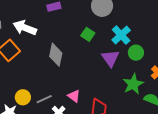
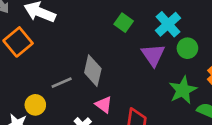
gray diamond: (56, 55) -> (93, 71), moved
gray line: (44, 99) -> (62, 83), moved

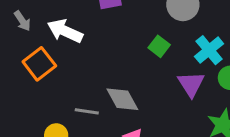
gray diamond: (93, 71) -> (122, 99), turned -44
gray line: (62, 83) -> (87, 111), turned 30

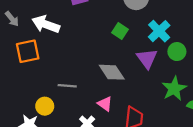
orange square: (39, 64) -> (28, 51), turned 30
gray diamond: (122, 99) -> (112, 72), moved

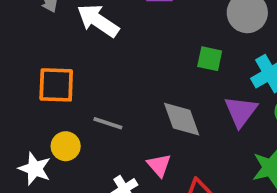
green square: (120, 31) -> (210, 59), turned -35
orange square: (28, 51) -> (56, 85), moved

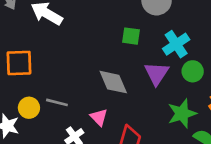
gray line: (108, 123) -> (57, 102), moved

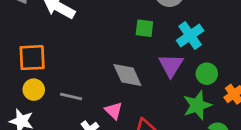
green circle: (193, 71) -> (207, 74), moved
yellow circle: (29, 108) -> (34, 90), moved

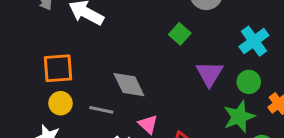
green square: (144, 28) -> (180, 34), turned 36
cyan cross: (190, 36) -> (254, 41), moved
gray diamond: (127, 75) -> (129, 85), moved

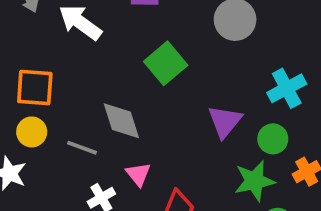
green square: (180, 34) -> (166, 63), moved, size x1.5

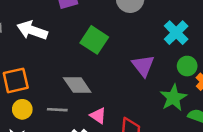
green circle: (273, 139) -> (187, 66), moved

